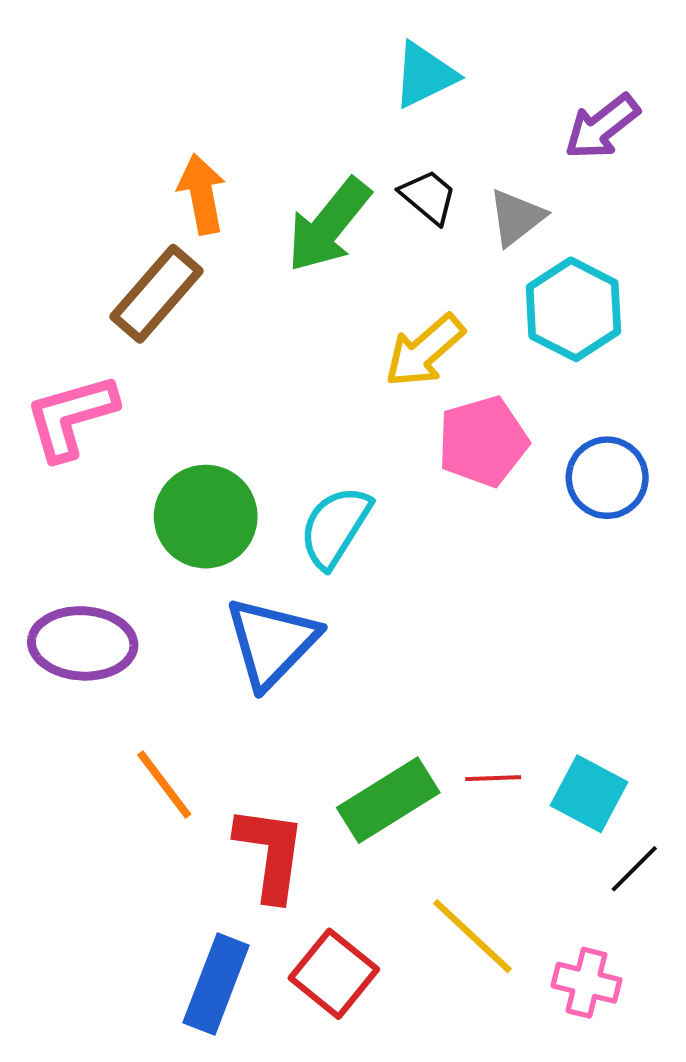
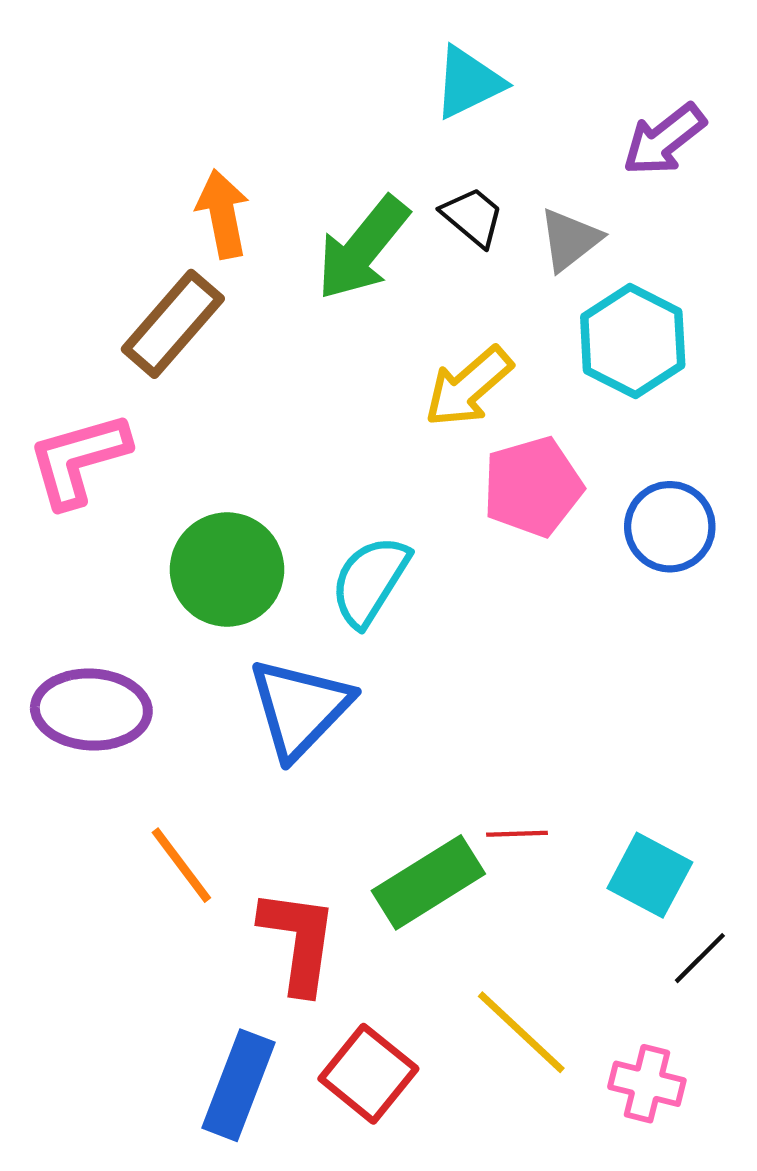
red line: (493, 778) -> (517, 834), moved

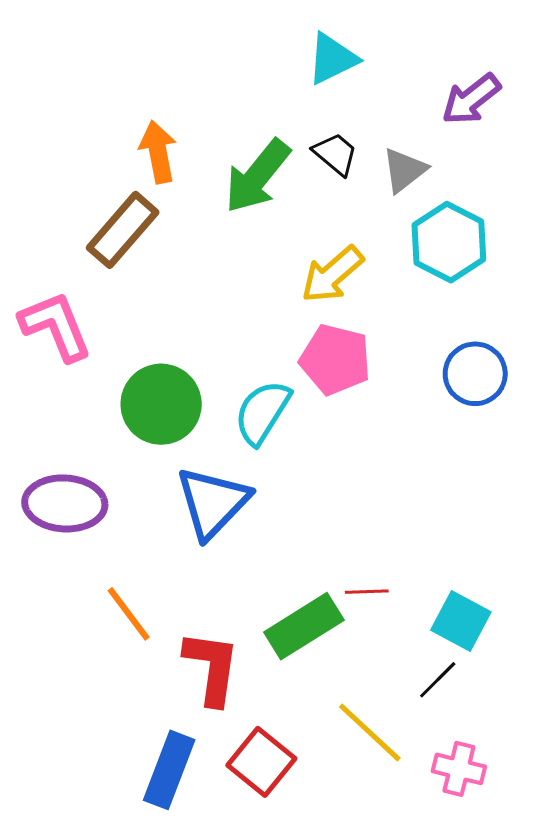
pink L-shape: (78, 460) -> (56, 326), turned 84
pink pentagon: (533, 487) -> (335, 360), moved, turned 30
black line: (700, 958) -> (438, 680), moved

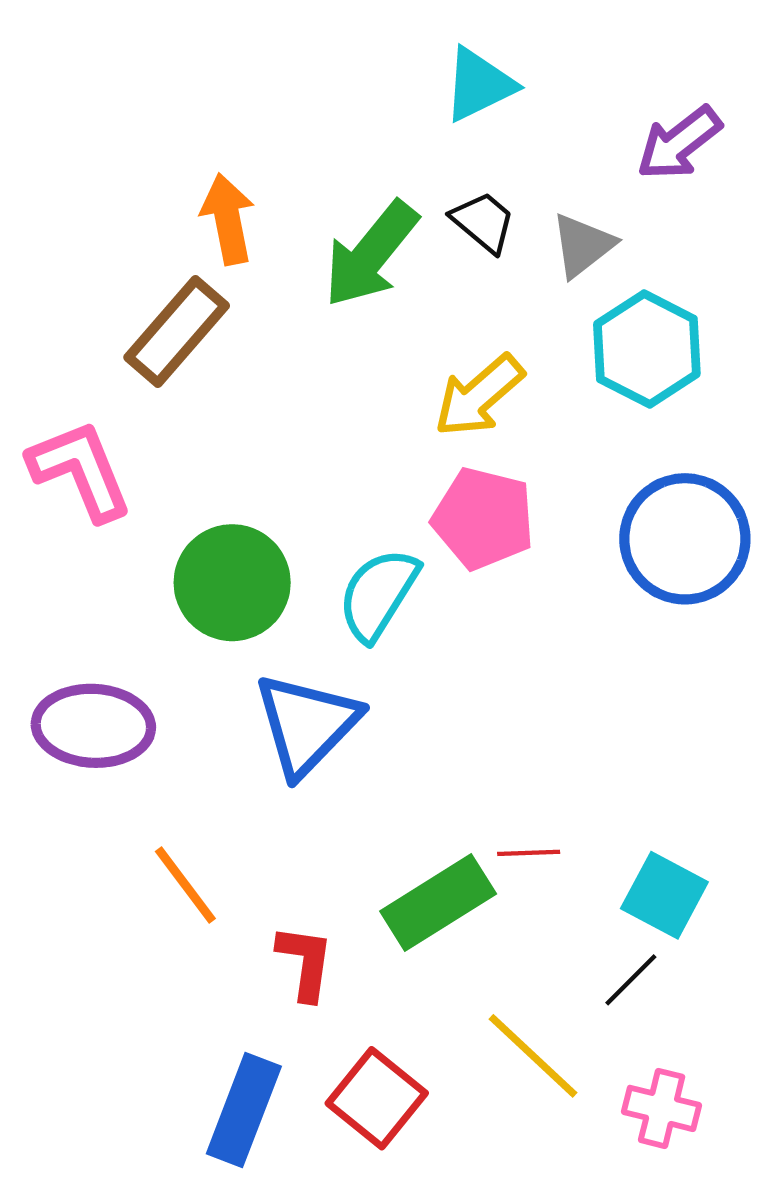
blue circle: (475, 374) -> (685, 539), size x1.4
red L-shape: (212, 668) -> (305, 962), size x0.7

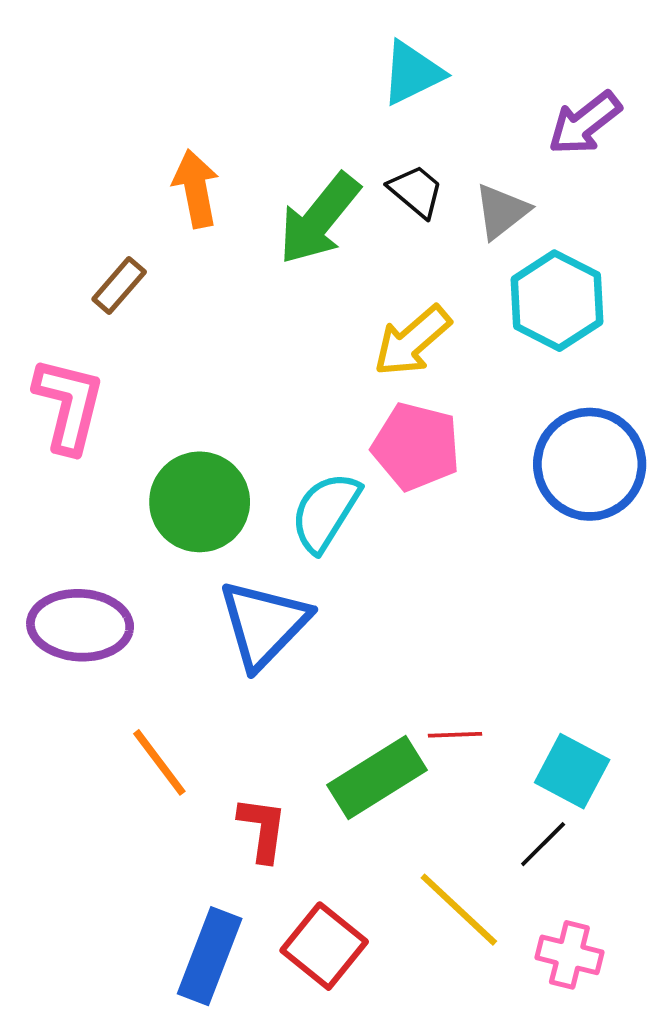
brown rectangle: (177, 331) -> (119, 286), moved, size x0.6
pink L-shape: (80, 470) -> (69, 405), turned 36

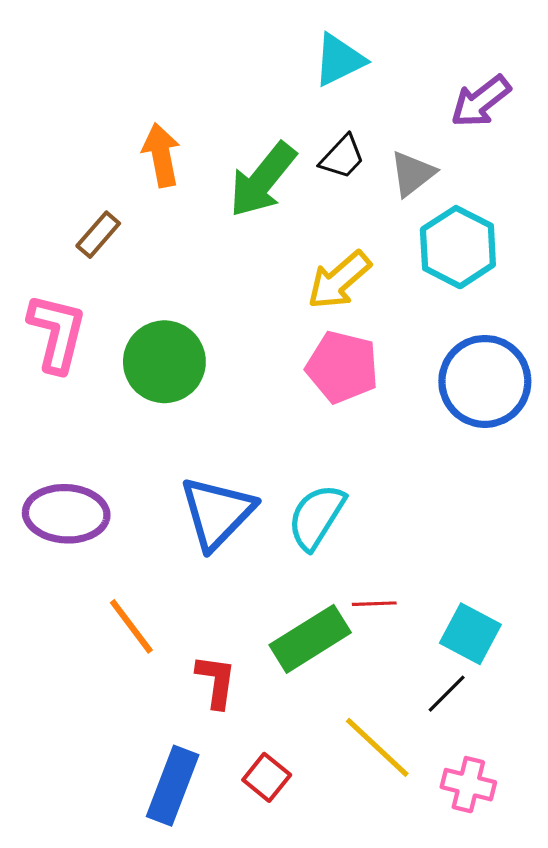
black trapezoid: (416, 191) -> (342, 157), turned 93
green circle: (200, 502) -> (164, 362), moved
cyan semicircle: (325, 512) -> (316, 517), moved
red square: (324, 946) -> (267, 777), size x0.7

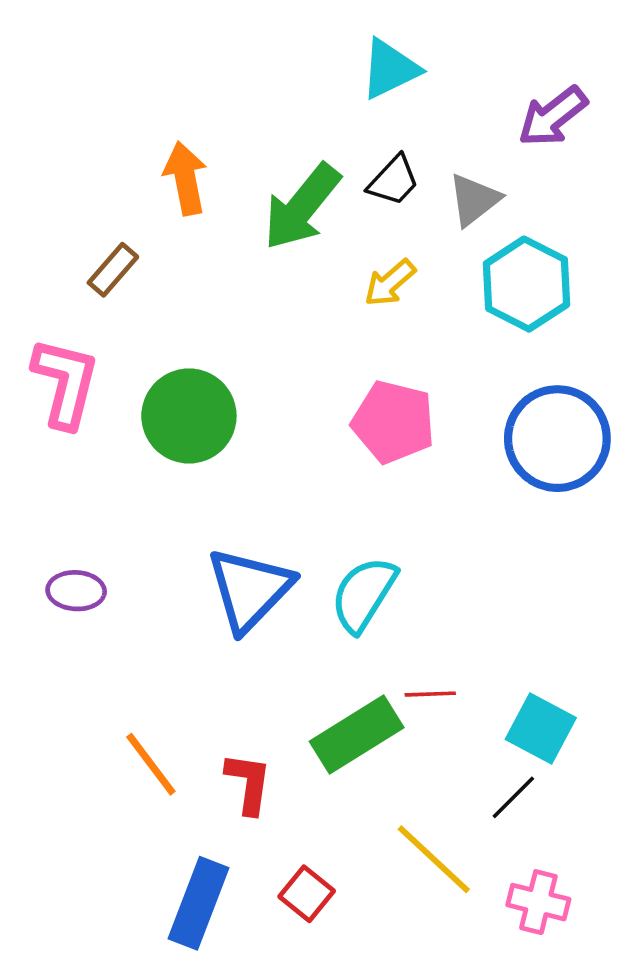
yellow arrow: (339, 280) -> (390, 283), moved, size x0.7
purple ellipse: (66, 514) -> (76, 591), size x0.6
orange line: (131, 626) -> (151, 764), moved

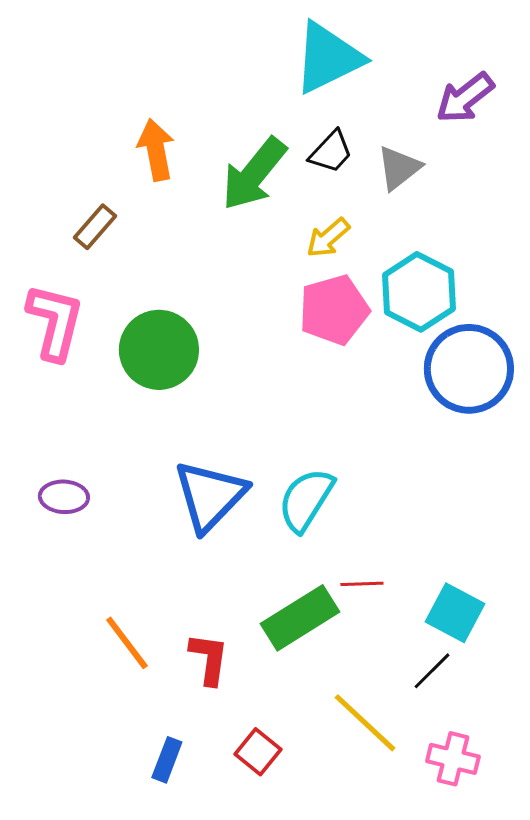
cyan triangle: (390, 69) -> (328, 58), size x1.4
cyan hexagon: (527, 284) -> (419, 292), moved
pink pentagon: (393, 422) -> (334, 310), moved, turned -30
blue rectangle: (198, 903) -> (167, 760), size x0.6

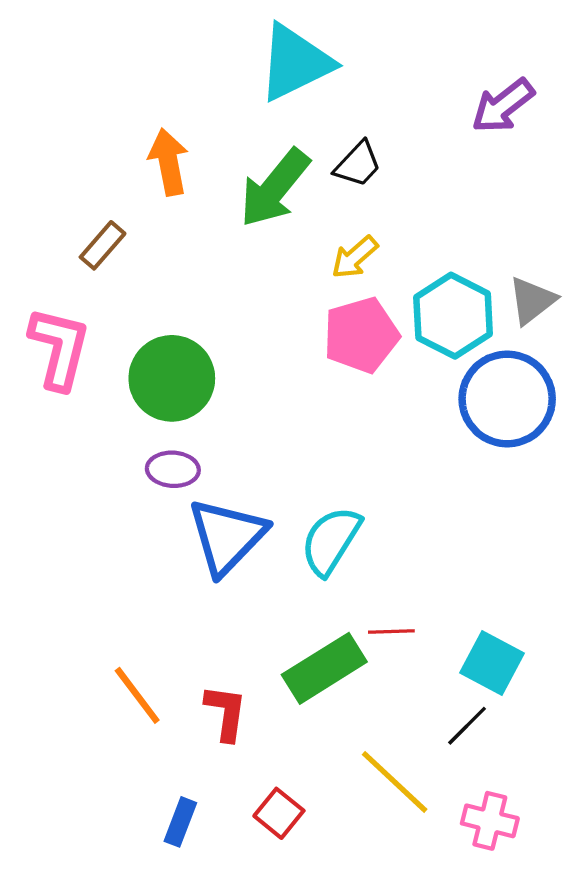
cyan triangle: (328, 58) -> (295, 63), moved
gray triangle: (399, 168) -> (532, 301), moved
purple ellipse: (64, 497) -> (173, 469), moved

